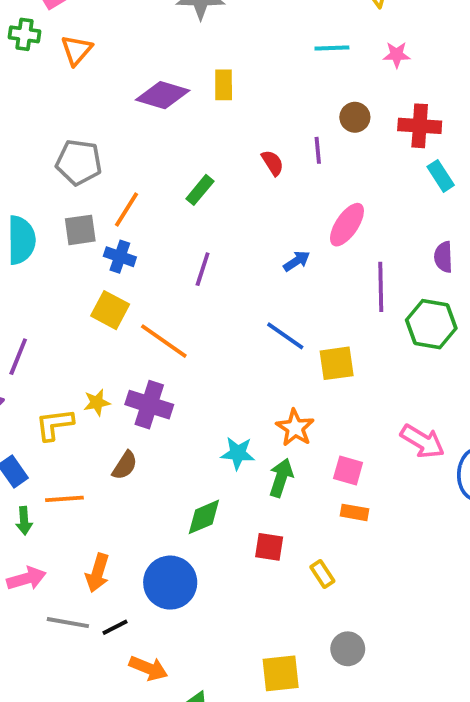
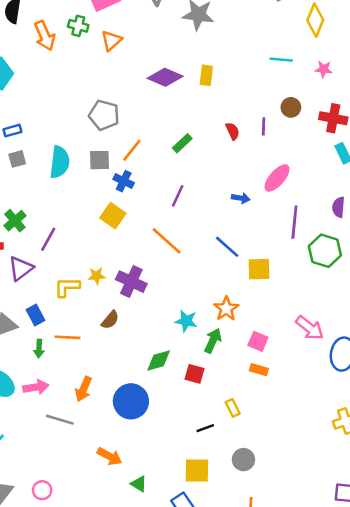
blue arrow: (297, 261) -> (241, 198), turned 36
orange line: (164, 341) -> (167, 241), moved
red square: (269, 547) -> (194, 374), moved
black line: (115, 627) -> (205, 428), moved

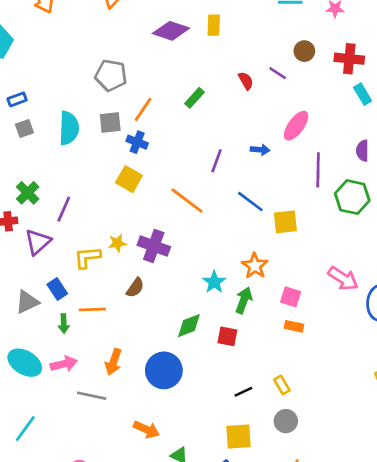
purple line: (264, 126) -> (278, 73), turned -54
purple line: (178, 196) -> (216, 161), moved
cyan star: (186, 321) -> (214, 282), turned 30
yellow rectangle: (233, 408) -> (282, 385), moved

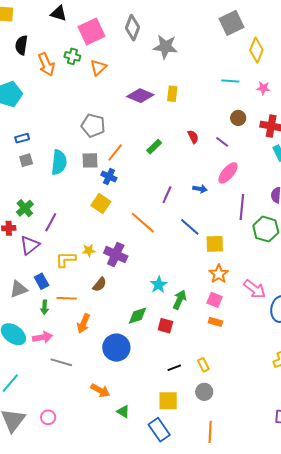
purple line: (278, 73) -> (222, 142), moved
orange star: (255, 266) -> (219, 274), moved
orange arrow: (113, 362) -> (83, 323), moved

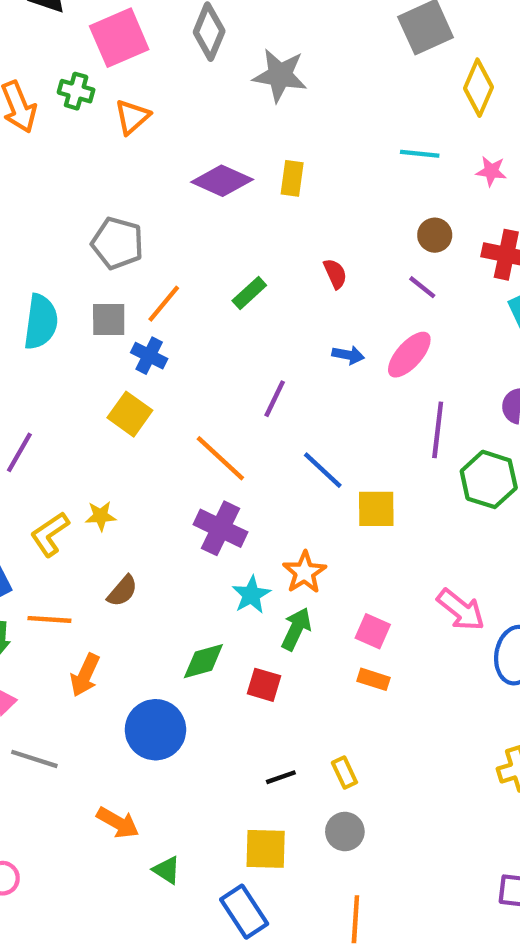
purple line: (222, 142) -> (422, 287), moved
blue arrow: (200, 189) -> (348, 355), moved
purple cross: (116, 255) -> (221, 528), moved
yellow L-shape: (66, 259) -> (50, 534), turned -35
orange star: (219, 274) -> (304, 572), moved

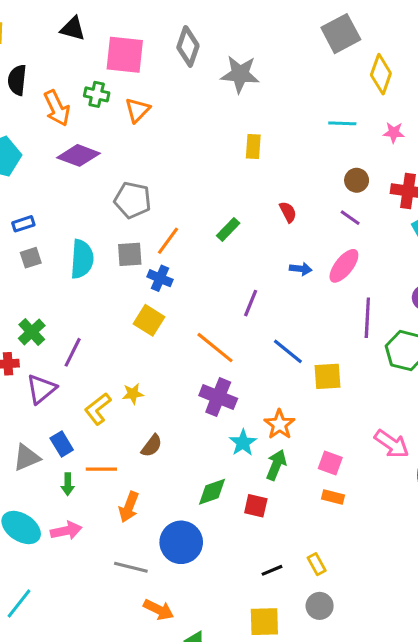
pink square: (119, 38) -> (125, 55), turned 33
purple diamond: (222, 181) -> (78, 155), moved
gray line: (34, 759) -> (131, 567), moved

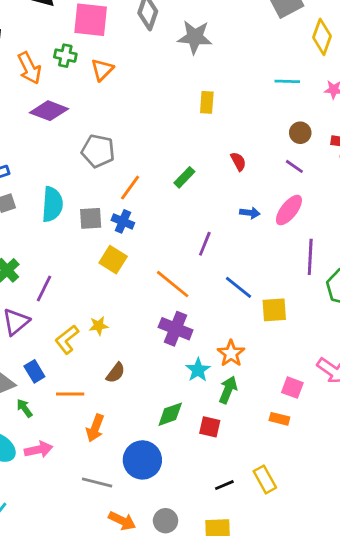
gray square: (130, 254) -> (91, 218), moved
pink square: (330, 463) -> (292, 388), moved
green arrow: (68, 484) -> (24, 408), moved, turned 144
yellow rectangle: (317, 564) -> (265, 479), size x1.4
gray circle: (320, 606) -> (166, 521), moved

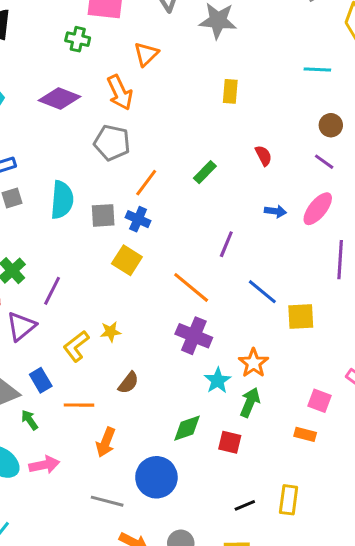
orange arrow: (29, 68) -> (120, 93), moved
orange triangle: (102, 70) -> (146, 54), moved
yellow rectangle: (265, 479) -> (289, 500), turned 36

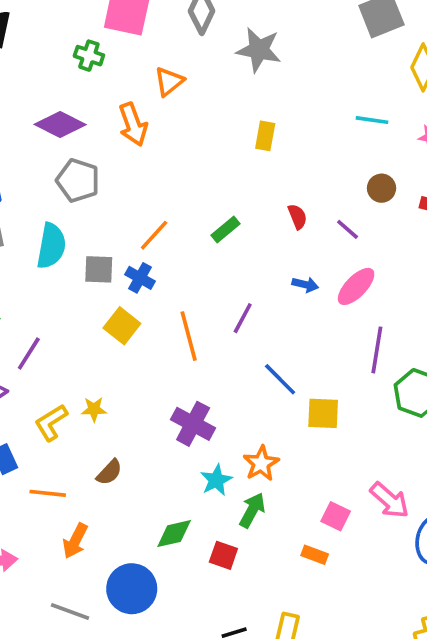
gray pentagon: (112, 143) -> (78, 180), moved
purple line: (324, 162) -> (348, 229), moved
orange line: (191, 287) -> (189, 336), moved, turned 30

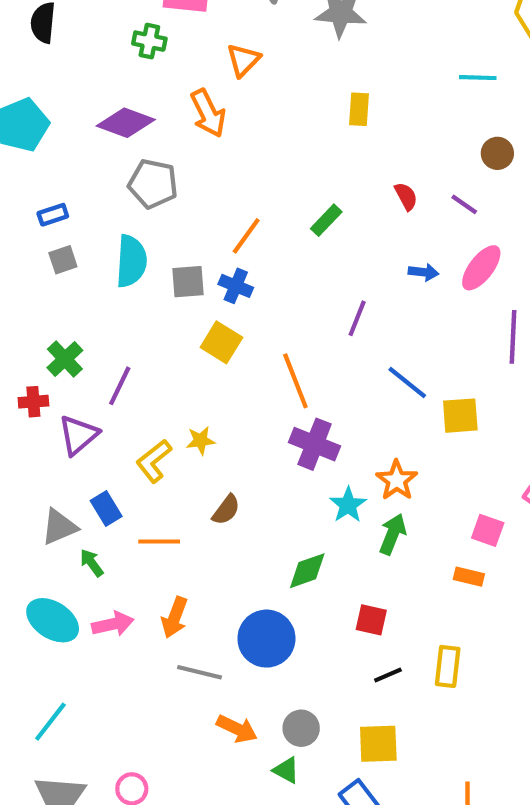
orange line: (189, 336) -> (295, 381), moved
orange arrow: (75, 541) -> (175, 617), moved
red square: (223, 555) -> (371, 620), moved

